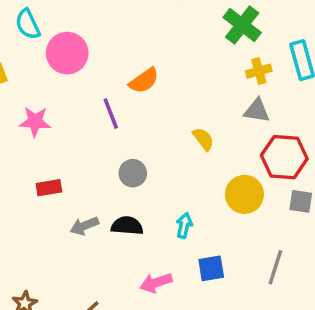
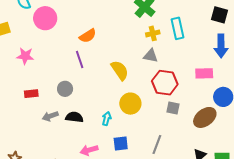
purple line: (111, 114) -> (80, 60), moved
yellow semicircle: (203, 139) -> (120, 70), size x1.5
gray circle: (133, 173) -> (65, 89), moved
yellow circle: (244, 194) -> (130, 104), moved

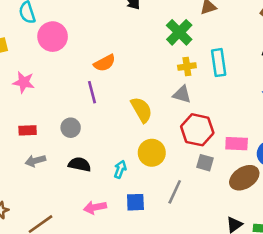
pink rectangle: (204, 73) -> (237, 144), moved
gray arrow: (50, 116) -> (35, 161), moved
gray line: (157, 144) -> (175, 192), moved

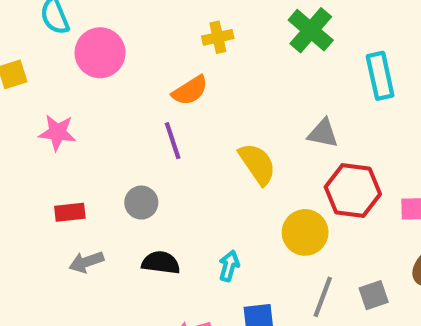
yellow cross: (187, 66) -> (218, 37), moved
yellow circle: (152, 153) -> (305, 232), moved
gray square: (205, 163) -> (374, 295), moved, turned -30

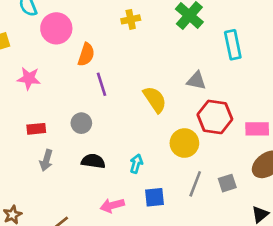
orange semicircle: (190, 90) -> (86, 54), moved, turned -40
gray arrow: (86, 262) -> (46, 160), turned -55

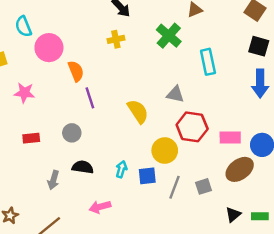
orange semicircle: (86, 54) -> (76, 71), turned -40
gray arrow: (46, 160) -> (53, 180), moved
blue square: (155, 197) -> (147, 176), moved

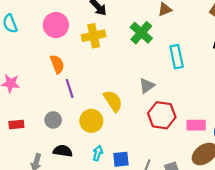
yellow cross: (116, 39) -> (94, 36), size x1.5
pink circle: (49, 48) -> (56, 25), moved
gray triangle: (175, 94) -> (147, 86), turned -49
yellow circle: (165, 151) -> (91, 121), moved

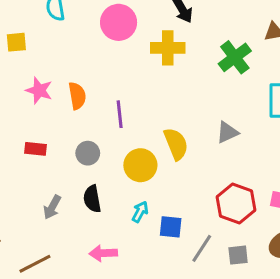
orange semicircle: (57, 64) -> (77, 96), moved
red hexagon: (162, 115) -> (236, 204), moved
black semicircle: (63, 151) -> (92, 199), turned -120

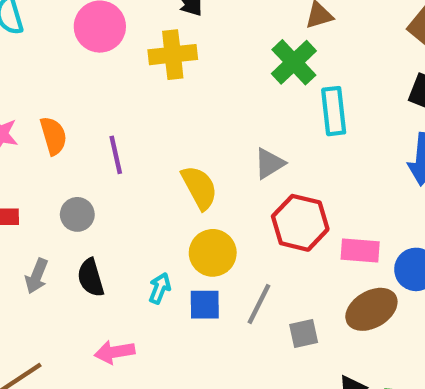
green cross: (235, 57) -> (294, 62), moved
yellow circle: (140, 165) -> (213, 253), moved
red hexagon: (236, 204) -> (300, 223), moved
gray arrow: (52, 207) -> (37, 276), moved
gray line: (202, 248) -> (259, 304), moved

